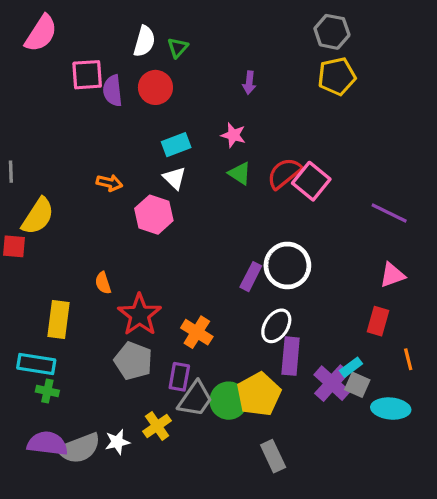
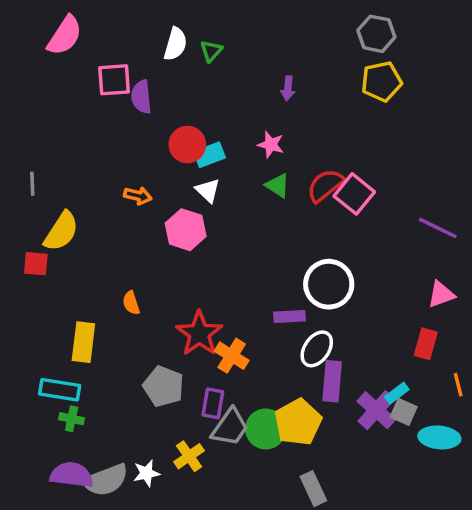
red circle: (155, 87) -> (187, 145), moved
purple rectangle: (251, 277) -> (290, 317), moved, turned 60
red star: (140, 315) -> (199, 334), moved

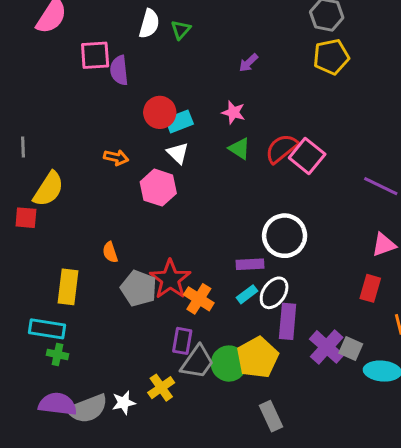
purple arrow: (288, 88) -> (248, 63), turned 40
gray pentagon: (163, 386) -> (139, 288), moved
cyan rectangle: (397, 393) -> (247, 294), moved

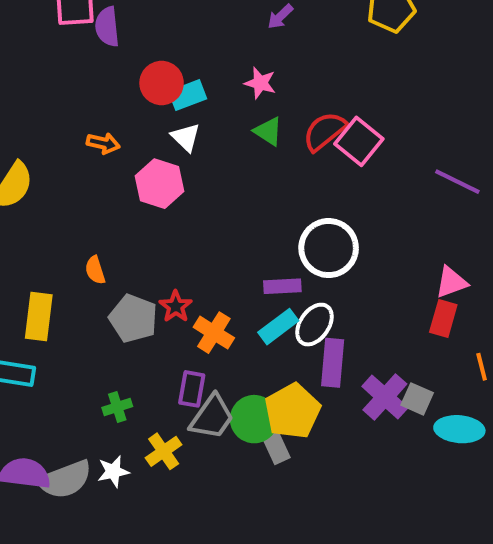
pink triangle: (384, 245) -> (451, 282), moved
red star: (170, 279) -> (176, 306), size x0.6
cyan rectangle: (247, 294) -> (278, 327), size x1.4
green cross: (57, 354) -> (117, 407), moved, turned -30
gray rectangle: (271, 416) -> (274, 443), moved

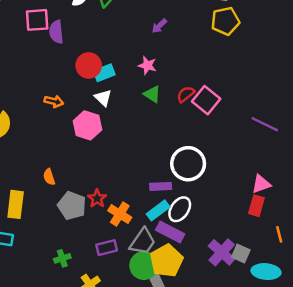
red semicircle: (325, 131) -> (186, 94), size x0.7
purple rectangle: (333, 363) -> (170, 232), moved, turned -68
purple rectangle: (192, 389) -> (107, 248), turned 66
gray trapezoid: (212, 417) -> (143, 242), moved

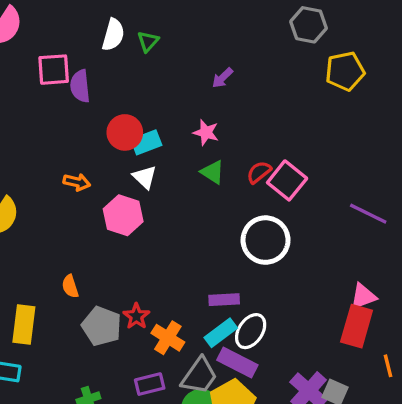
yellow pentagon: (225, 21) -> (345, 71), moved
white circle: (188, 164) -> (266, 240), moved
red rectangle: (256, 206) -> (357, 326), size x1.4

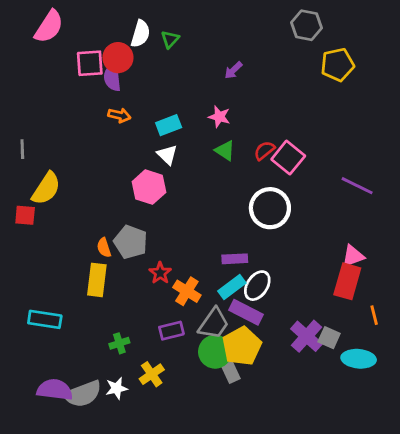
red circle: (125, 132) -> (118, 58), moved
orange arrow: (77, 182) -> (119, 115), moved
yellow rectangle: (24, 324) -> (97, 280), moved
gray pentagon: (102, 326) -> (131, 242), moved

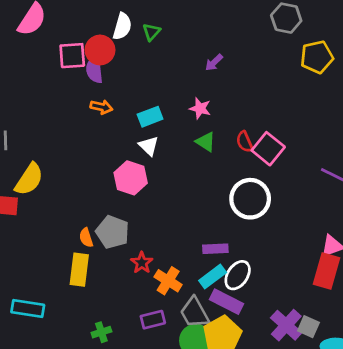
red semicircle: (264, 150) -> (245, 142), turned -75
gray trapezoid: (214, 324) -> (195, 313), turned 116

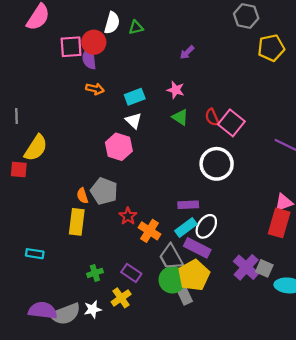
green triangle: (151, 32) -> (136, 27), turned 35
cyan rectangle: (28, 309) -> (35, 254), size x0.7
purple rectangle: (153, 320) -> (131, 273), moved, turned 48

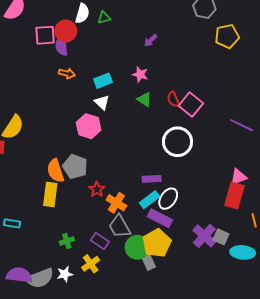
orange semicircle: (82, 196) -> (55, 171), size x1.6
gray trapezoid: (171, 257) -> (120, 227), moved

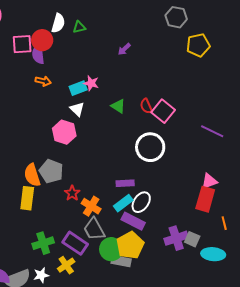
pink star: (140, 74) -> (91, 83), moved
purple cross: (204, 236) -> (176, 238), turned 30
green cross: (67, 241) -> (43, 243), size x1.5
purple rectangle: (100, 241) -> (75, 243), size x1.4
gray rectangle: (147, 260) -> (121, 261), turned -54

